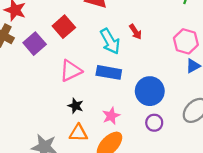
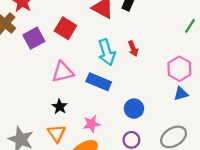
red square: (64, 27) -> (65, 28), turned -30
blue circle: (150, 91) -> (134, 109), size x0.7
orange triangle: (78, 133) -> (57, 133), turned 42

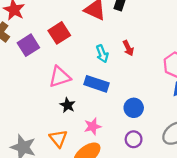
red square: (65, 28) -> (59, 33), turned 30
cyan arrow: (107, 52) -> (102, 54), size x0.7
black star: (60, 107) -> (68, 105), moved

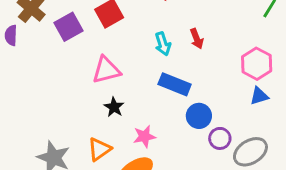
blue rectangle: (96, 84) -> (175, 84), moved
orange triangle: (58, 138) -> (99, 149), turned 30
purple circle: (134, 139) -> (220, 138), moved

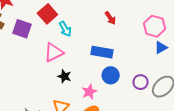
purple square: (68, 27) -> (22, 29), turned -30
cyan arrow: (163, 44) -> (65, 29), moved
blue circle: (199, 116) -> (111, 75), moved

